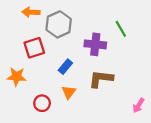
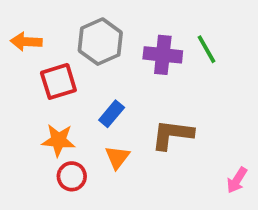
orange arrow: (31, 12) -> (26, 42), moved
purple cross: (95, 44) -> (163, 55), moved
orange star: (16, 77) -> (58, 140), moved

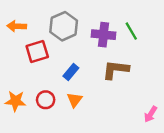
brown L-shape: (172, 135) -> (116, 70), moved
orange star: (58, 140) -> (15, 101), moved
red circle: (72, 176) -> (46, 100), moved

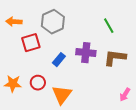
purple cross: (104, 35) -> (86, 53), moved
brown L-shape: (116, 70) -> (115, 58), moved
orange triangle: (75, 100) -> (62, 95), moved, size x1.5

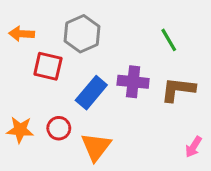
red square: (31, 43) -> (48, 66), turned 30
blue rectangle: (59, 60) -> (91, 93), size x1.5

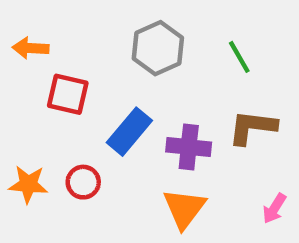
gray hexagon: (82, 34) -> (158, 48), moved
purple cross: (133, 82) -> (189, 147), moved
orange triangle: (96, 147) -> (184, 208), moved

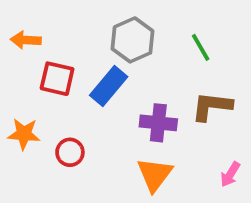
blue rectangle: (129, 132) -> (109, 86), moved
orange star: (28, 184) -> (24, 134), moved

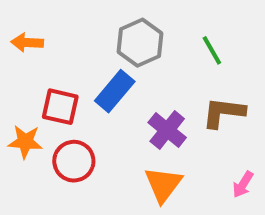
red square: (57, 79) -> (60, 107), moved
purple cross: (158, 123) -> (167, 130), turned 33
red circle: (70, 152) -> (74, 161), size x1.4

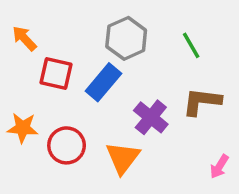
orange arrow: (27, 43) -> (24, 38), turned 44
red square: (60, 107) -> (56, 73), moved
orange triangle: (163, 184) -> (123, 158), moved

